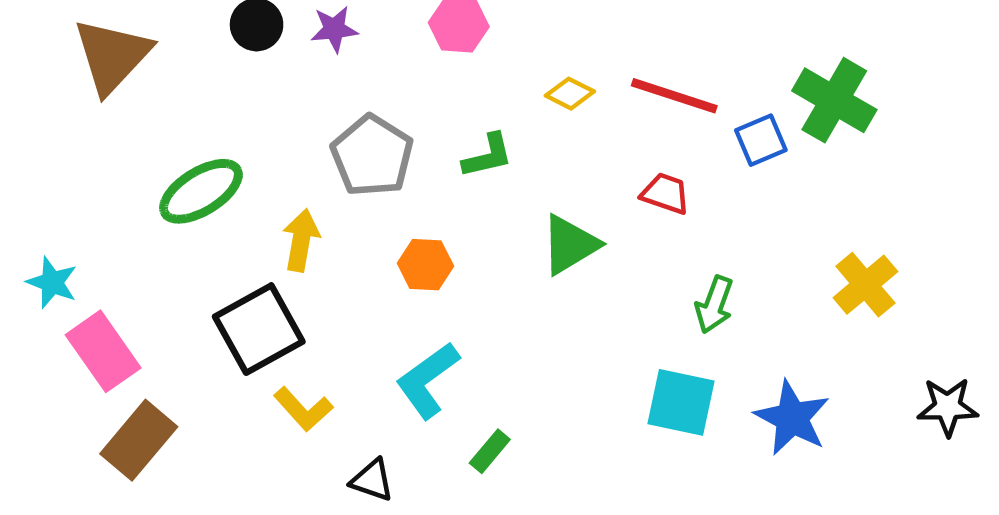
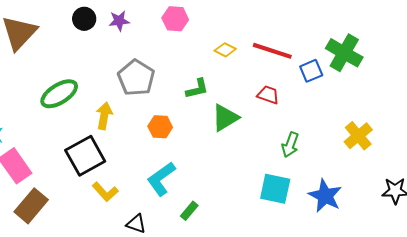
green L-shape: (488, 156) -> (197, 89), moved

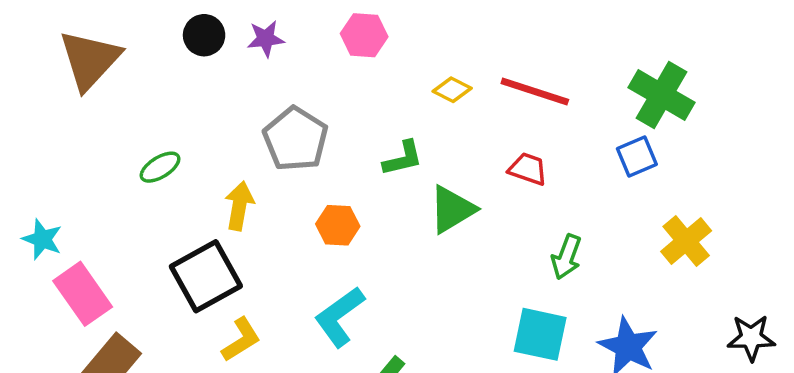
blue square: (311, 71) -> (637, 157), moved
green ellipse: (59, 94) -> (160, 167), size x0.6
yellow L-shape: (105, 192) -> (241, 340), turned -80

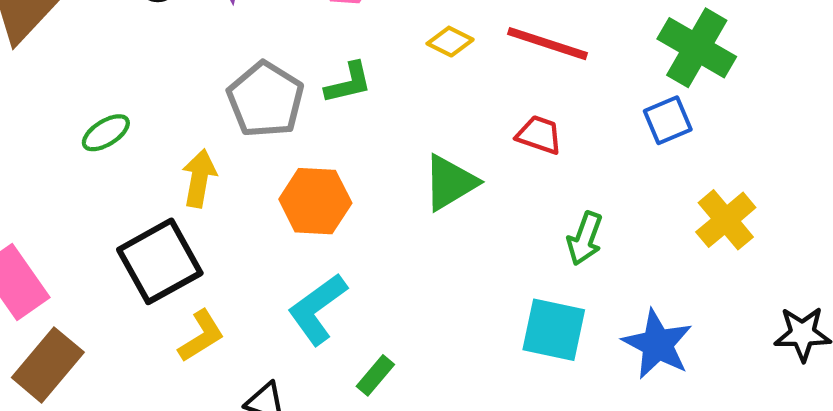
green L-shape: (403, 158) -> (348, 83), moved
orange hexagon: (338, 225) -> (315, 201), size x1.4

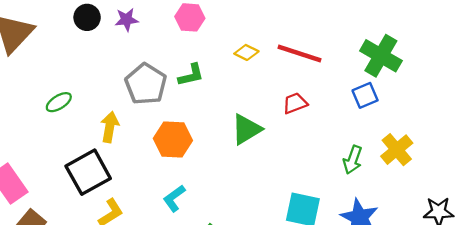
red trapezoid: (539, 135) -> (295, 103), turned -40
green arrow: (585, 238) -> (353, 160), moved
cyan L-shape: (317, 309) -> (174, 198), size x0.7

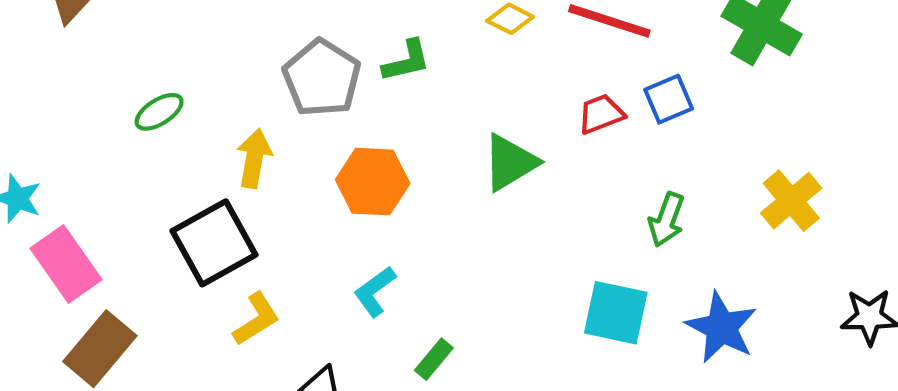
blue square: (365, 95) -> (669, 99), moved
green arrow: (353, 160) -> (666, 220), moved

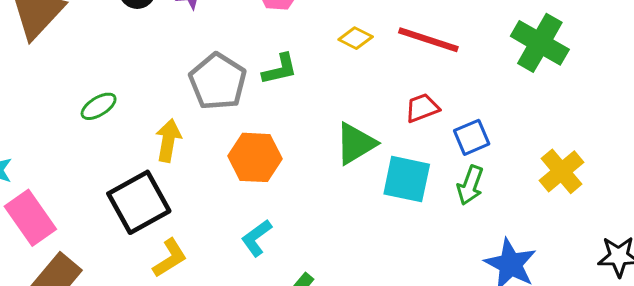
blue square: (669, 99) -> (472, 137), moved
cyan square: (616, 313) -> (407, 179), moved

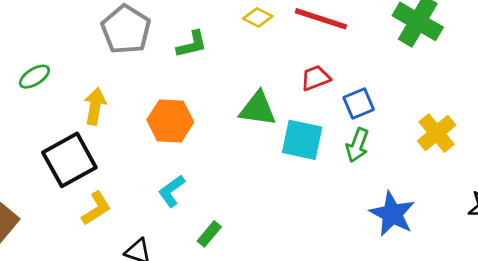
gray pentagon: (218, 82) -> (126, 30), moved
green triangle: (356, 143) -> (258, 109), turned 39

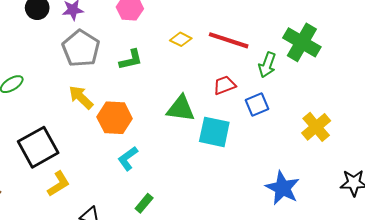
yellow arrow: (95, 106) -> (81, 97), moved, turned -56
green arrow: (357, 145) -> (267, 65), moved
cyan L-shape: (172, 191) -> (128, 158), moved

